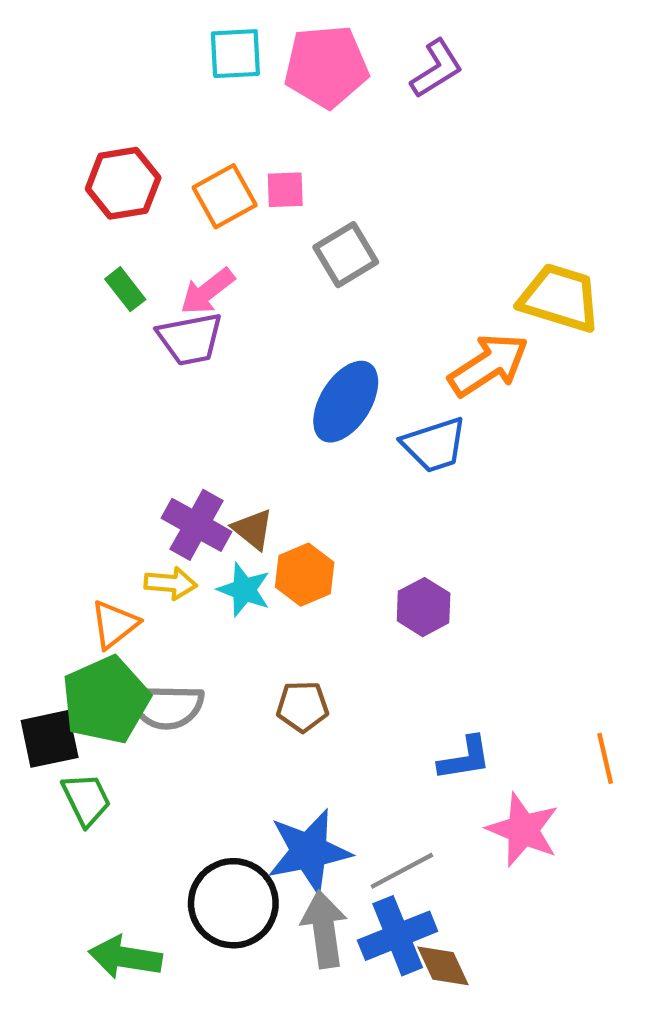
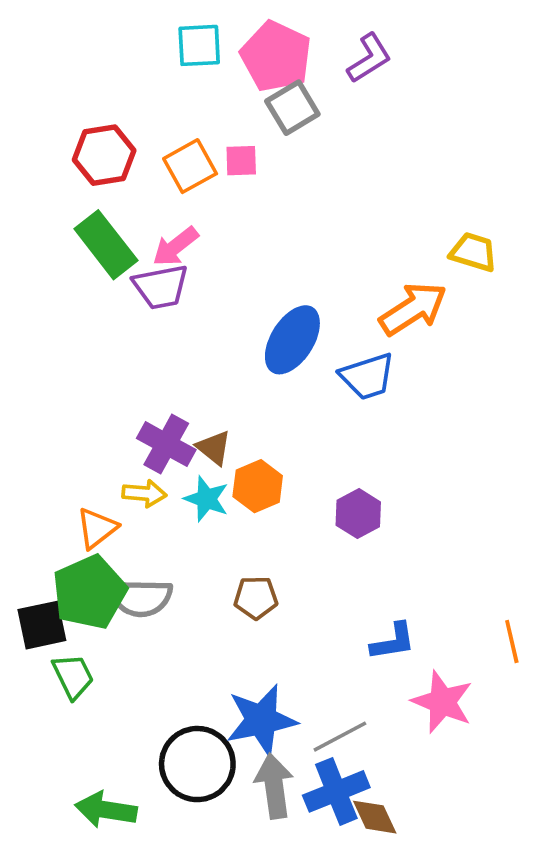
pink pentagon: (326, 67) -> (276, 56), turned 30
gray square: (346, 255) -> (292, 108), moved
green rectangle: (125, 289) -> (106, 245), size x1.8
yellow trapezoid: (560, 298) -> (473, 252), size x0.7

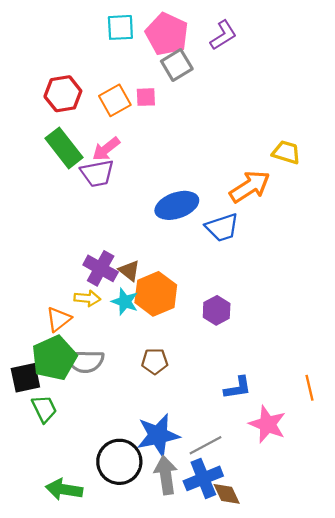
blue ellipse: (292, 340) -> (177, 205), turned 39
orange hexagon: (258, 486) -> (156, 294), size x1.4

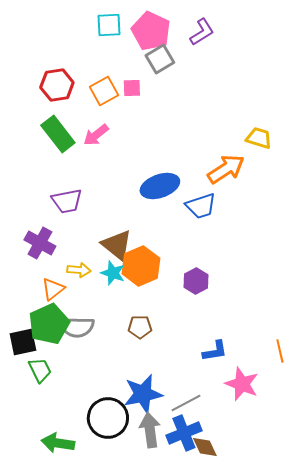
purple trapezoid: (97, 173) -> (67, 201), moved
purple cross: (101, 268) -> (40, 243), moved
brown triangle: (129, 271) -> (117, 245), size x1.6

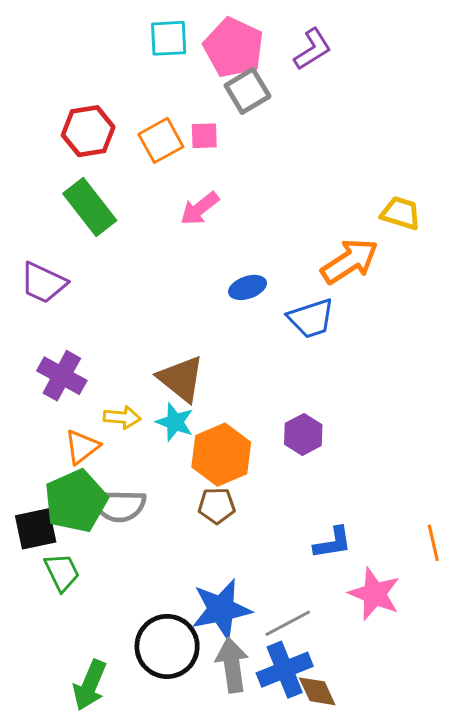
pink arrow: (96, 135) -> (200, 209), moved
blue ellipse: (160, 186) -> (248, 287), size x0.6
purple trapezoid: (67, 201) -> (43, 283), moved, turned 36
orange hexagon: (141, 266) -> (221, 455), moved
green arrow: (58, 443) -> (90, 685), turned -76

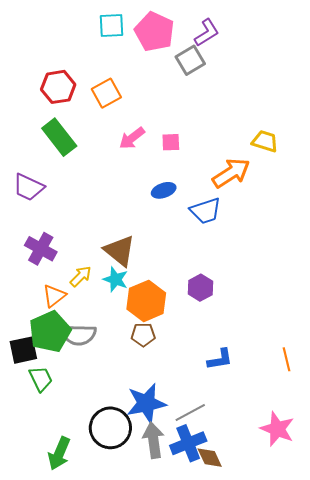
gray square: (248, 91) -> (190, 60), moved
pink square: (204, 136) -> (171, 142), moved
yellow arrow: (122, 417) -> (81, 276), turned -50
pink star: (374, 594) -> (277, 429), moved

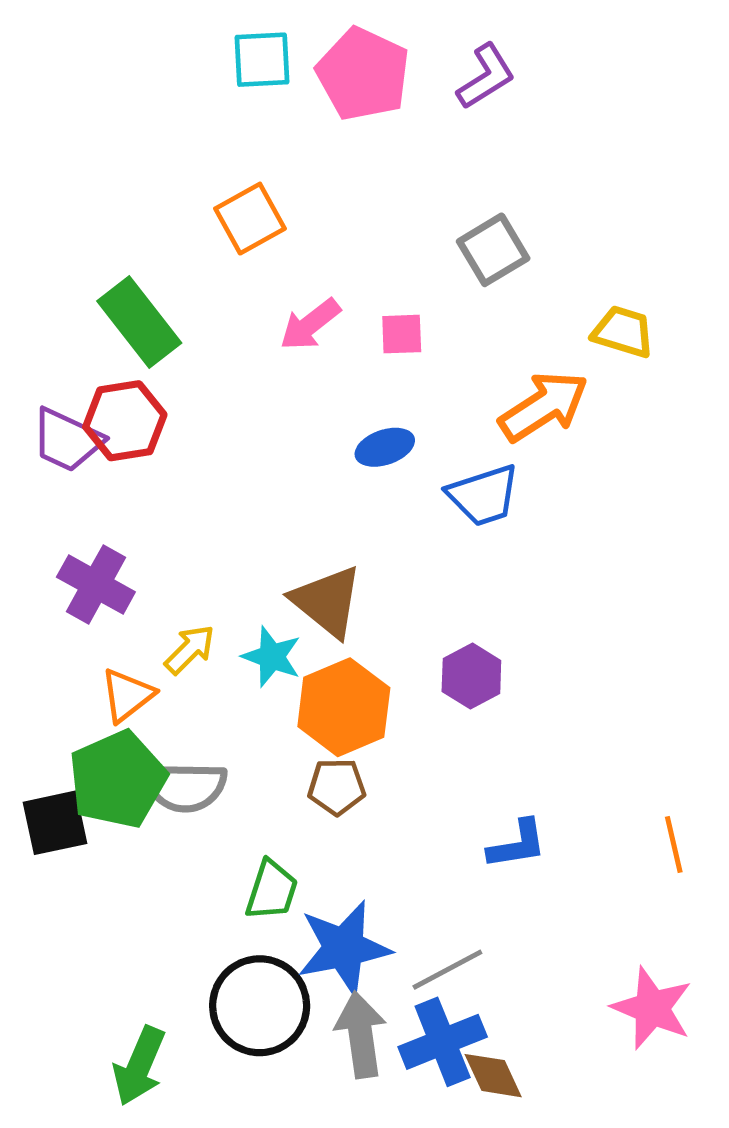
gray square: (190, 60) -> (493, 250), moved
red hexagon: (58, 87) -> (125, 421), moved
brown triangle: (120, 251) -> (327, 601), moved
green trapezoid: (41, 379) -> (272, 890), moved, turned 44

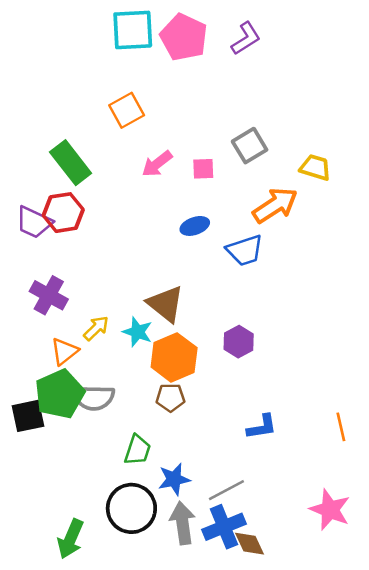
cyan square: (262, 60) -> (133, 30), size x1.4
gray square: (493, 250) -> (250, 146), moved
blue star: (344, 948) -> (174, 479), size x0.7

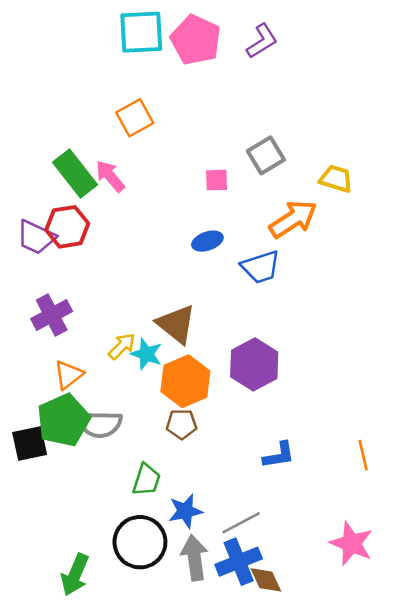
pink arrow: (157, 164) -> (110, 176), moved, turned 88
purple cross: (49, 295) -> (52, 315), turned 33
yellow arrow: (96, 328) -> (122, 346), moved
purple hexagon: (239, 342) -> (254, 364), size x1.5

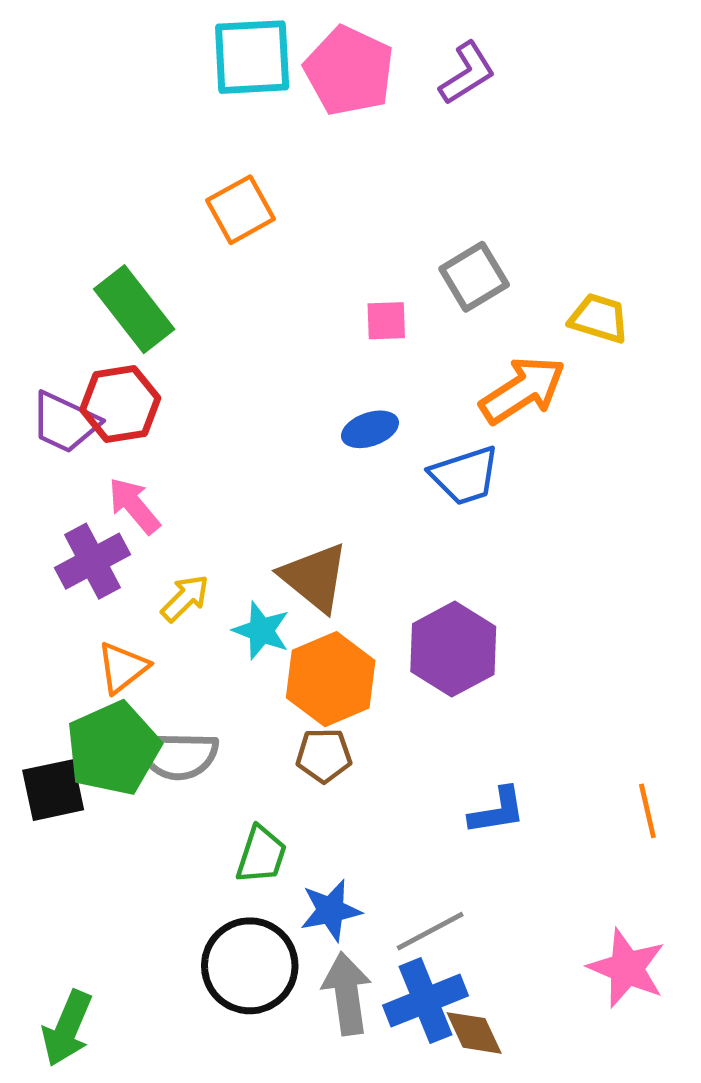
pink arrow: (110, 176) -> (134, 506), moved
yellow arrow: (122, 346) -> (185, 598), moved
green arrow: (75, 575) -> (67, 1028), moved

